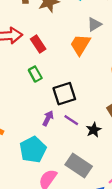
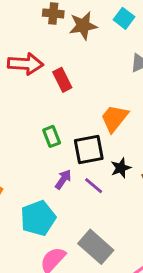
orange trapezoid: (80, 45) -> (114, 118), moved
green rectangle: (35, 74) -> (52, 136), moved
black star: (94, 130) -> (121, 168), moved

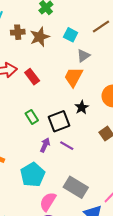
cyan square: (124, 18) -> (71, 35), moved
orange trapezoid: (114, 118) -> (73, 77), moved
black star: (121, 168) -> (82, 107), moved

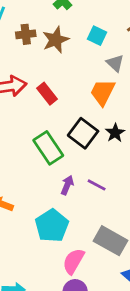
gray triangle: (83, 56) -> (115, 63), turned -40
green rectangle: (32, 117) -> (48, 148), size x1.6
black square: (59, 121) -> (83, 133), moved, turned -30

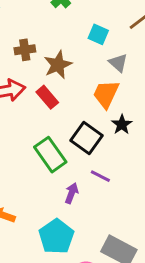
brown cross: (26, 34) -> (25, 50), moved
brown star: (56, 40) -> (58, 65), moved
black star: (115, 133) -> (122, 125), moved
purple line: (97, 185) -> (100, 176), moved

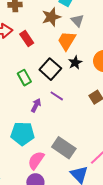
brown star: (58, 65) -> (51, 17), moved
green rectangle: (50, 155) -> (24, 78), size x0.7
cyan pentagon: (56, 237) -> (23, 134), turned 30

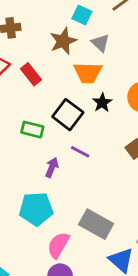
orange trapezoid: (67, 41) -> (88, 73), turned -115
green rectangle: (24, 78) -> (32, 130), turned -42

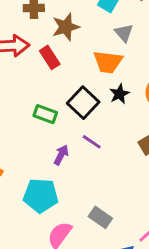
brown star: (63, 41) -> (66, 27), moved
gray rectangle: (96, 224) -> (100, 217), size x0.7

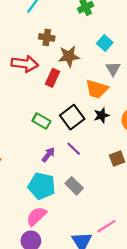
red rectangle: (50, 57) -> (52, 78), turned 48
cyan pentagon: (41, 196) -> (42, 186), moved
gray rectangle: (100, 217) -> (74, 186), moved

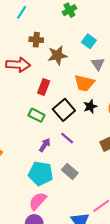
red rectangle: (52, 78) -> (44, 87), moved

